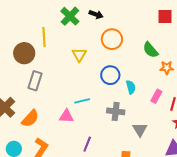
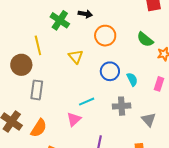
pink triangle: (66, 116) -> (74, 119), turned -35

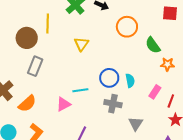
orange circle: (105, 36) -> (127, 27), moved
blue circle: (110, 71) -> (109, 78), moved

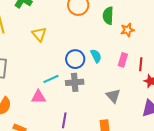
green semicircle: (153, 45) -> (108, 16), turned 54
pink triangle: (63, 104) -> (38, 97), turned 42
gray cross: (113, 104) -> (75, 82), moved

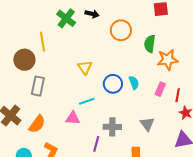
orange star: (127, 30) -> (168, 60), size x1.5
yellow triangle: (39, 34) -> (85, 67), moved
gray cross: (75, 82) -> (112, 127), moved

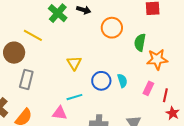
yellow line: (42, 42) -> (33, 35), turned -54

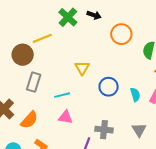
yellow line: (33, 35) -> (42, 38), turned -54
cyan semicircle: (122, 81) -> (135, 95), moved
cyan line: (74, 97) -> (62, 95), moved

